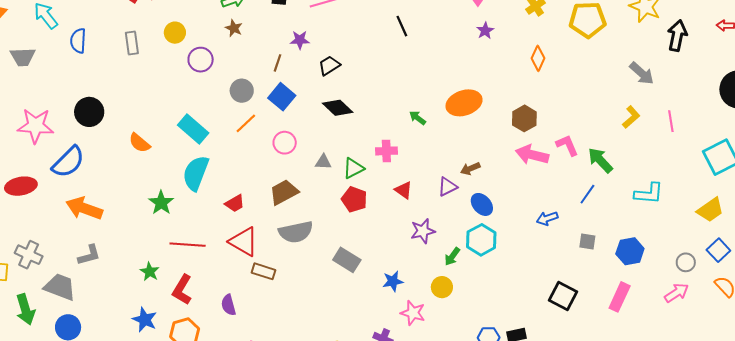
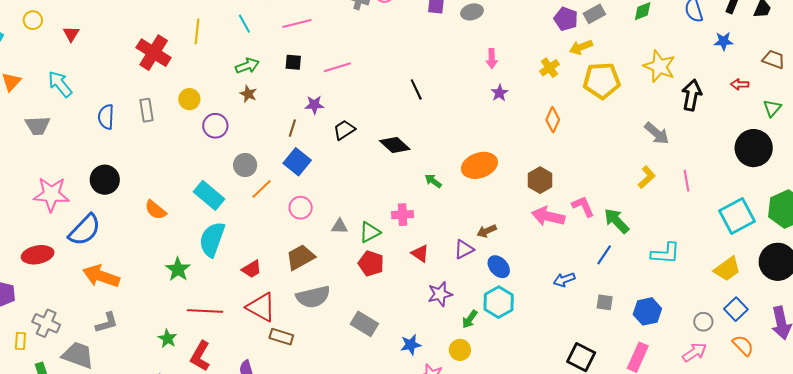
blue semicircle: (78, 41) -> (106, 117), moved
gray circle: (242, 91) -> (245, 165), moved
black diamond: (338, 108) -> (395, 145), moved

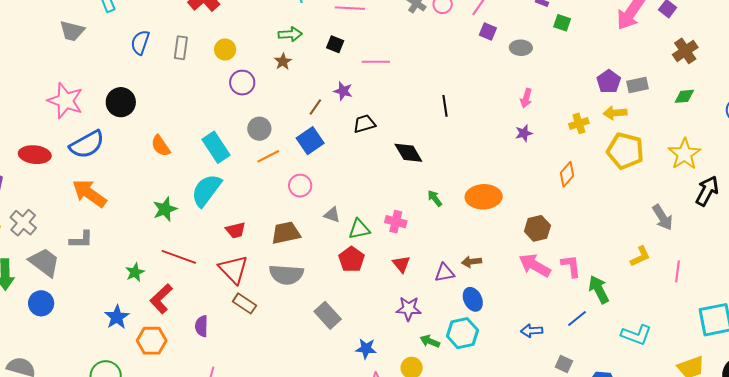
green arrow: (470, 319) -> (430, 341), turned 60

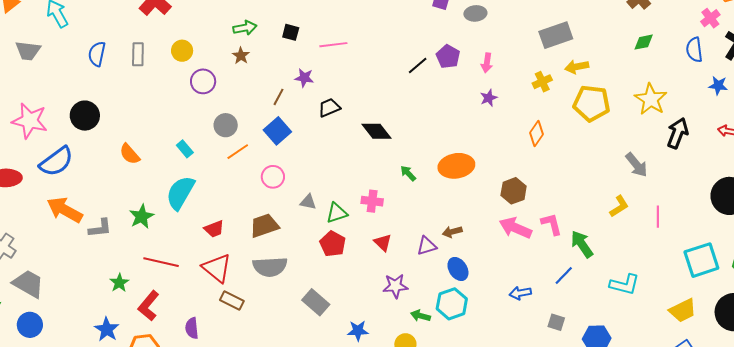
purple pentagon: (609, 82) -> (448, 57), moved
gray rectangle: (637, 85) -> (556, 35), moved, size x1.5
black line: (445, 106) -> (418, 66), moved, turned 65
cyan rectangle: (216, 147) -> (185, 149), size x0.6
gray L-shape: (81, 240) -> (100, 228), moved

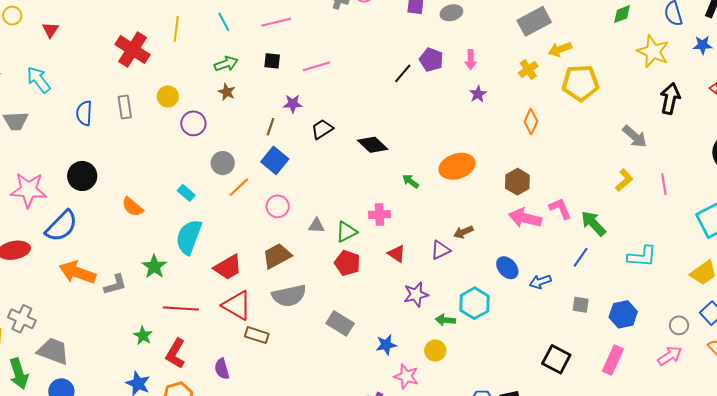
yellow star: (651, 99) -> (653, 51), moved
red trapezoid: (214, 229) -> (228, 267), size x1.4
blue ellipse: (458, 269) -> (507, 268), moved

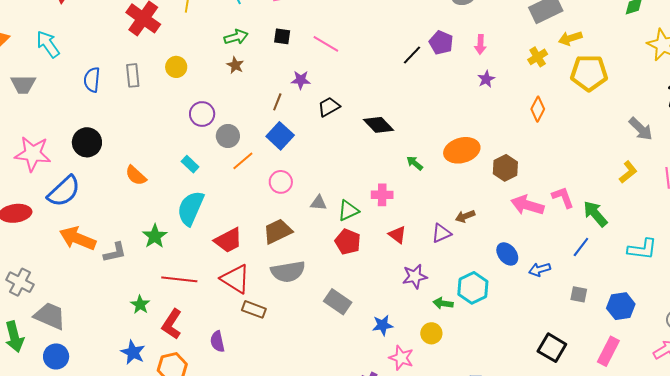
pink line: (316, 66) -> (326, 44), turned 44
purple circle: (193, 123) -> (202, 114), moved
brown hexagon: (517, 182) -> (505, 168), moved

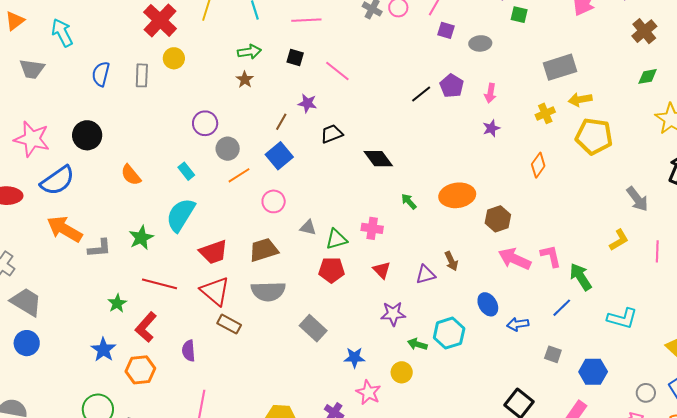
yellow circle: (176, 67) -> (174, 58), moved
brown arrow: (465, 216) -> (451, 261), turned -102
red pentagon: (348, 242) -> (332, 270), turned -30

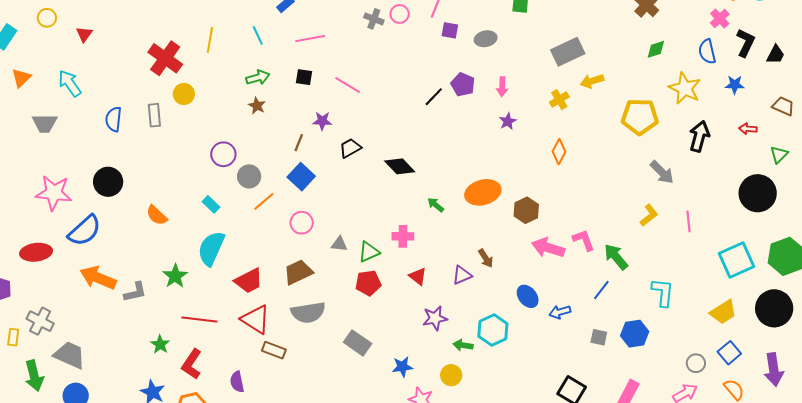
yellow pentagon: (594, 136) -> (640, 117), moved
cyan L-shape: (622, 318) -> (663, 292), turned -92
blue hexagon: (593, 372) -> (635, 334), moved

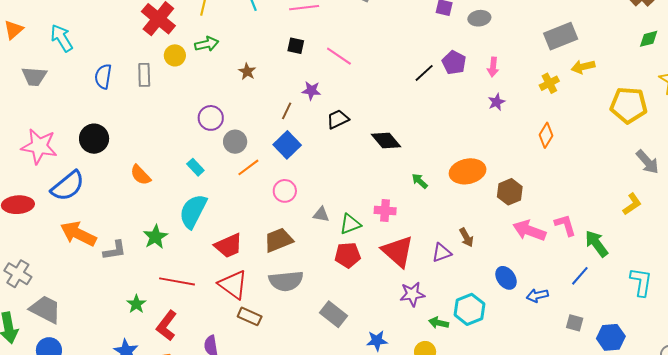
green arrow: (258, 78) -> (207, 44), moved
red triangle: (418, 276) -> (398, 251), size x1.8
blue hexagon: (635, 334) -> (611, 337), moved

